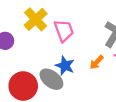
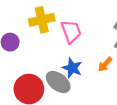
yellow cross: (36, 19) -> (42, 20), turned 30

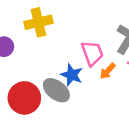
pink trapezoid: (71, 32) -> (92, 53), moved

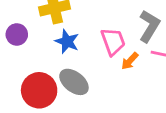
blue star: (72, 75) -> (67, 41), moved

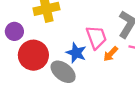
blue star: (67, 41) -> (76, 53), moved
red circle: (39, 90) -> (33, 55), moved

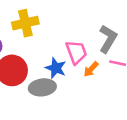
gray ellipse: (63, 72) -> (42, 87), turned -45

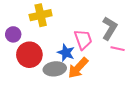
orange arrow: (91, 69) -> (78, 68), moved, size x1.6

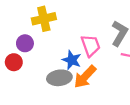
purple circle: (13, 34) -> (25, 43), moved
red circle: (29, 55) -> (14, 62), moved, size x0.6

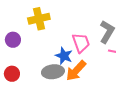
purple circle: (25, 43) -> (13, 40), moved
red circle: (14, 62) -> (12, 74), moved

